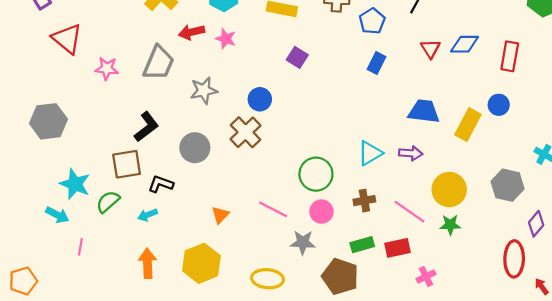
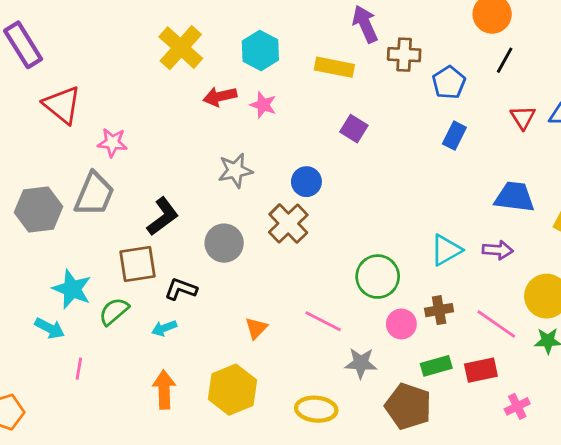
gray trapezoid: (159, 63) -> (94, 194), moved
pink circle: (321, 212) -> (401, 324), moved

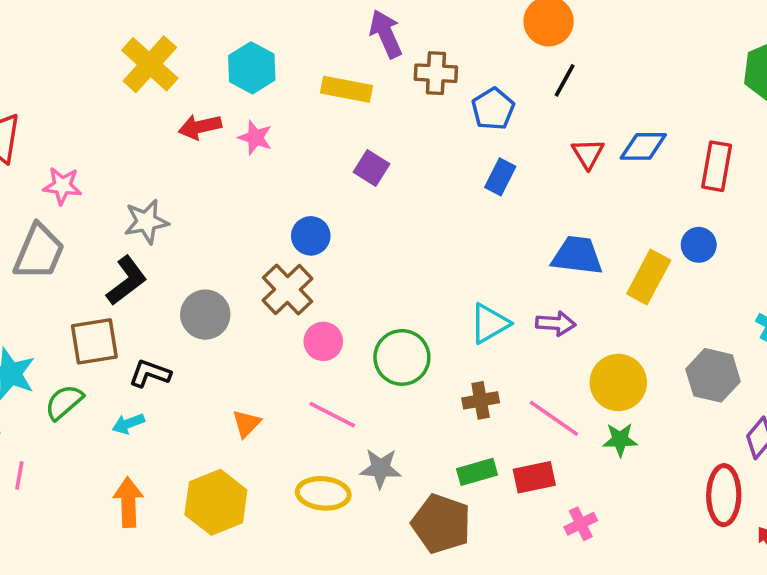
gray star: (235, 170) -> (146, 222), moved
pink circle: (401, 324) -> (323, 341), moved
yellow ellipse: (316, 409) -> (323, 493), moved

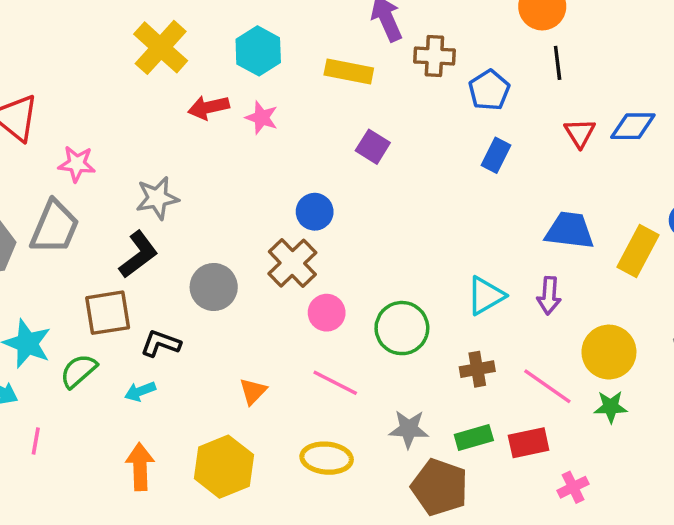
black line: (565, 80) -> (558, 63), turned -36
purple arrow: (556, 323) -> (549, 296), turned 90
gray star: (380, 468) -> (409, 429), moved

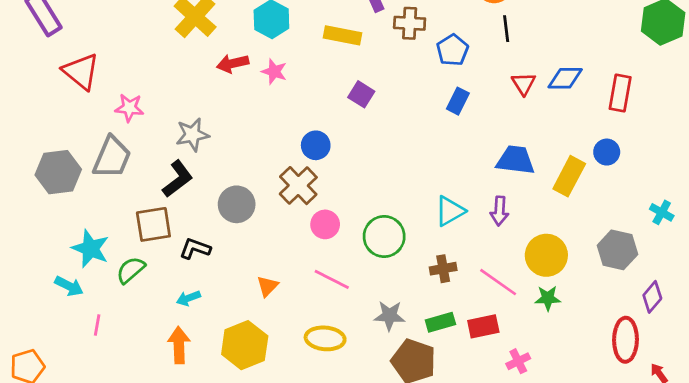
cyan arrow: (140, 391) -> (188, 298), moved

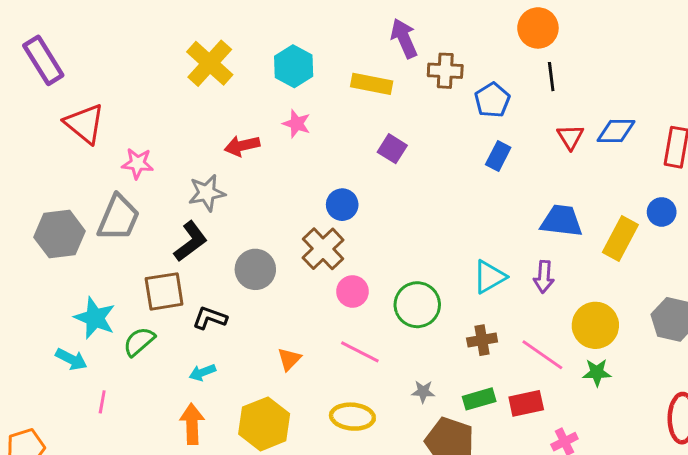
red arrow: (233, 64) -> (242, 146), moved
gray star: (389, 316) -> (423, 392), size x0.7

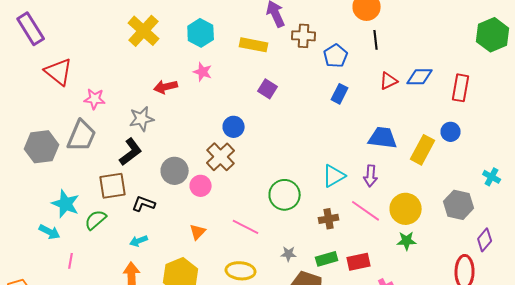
red triangle: (570, 137) -> (389, 81), turned 36
pink circle: (352, 291) -> (201, 186), moved
pink line: (542, 355) -> (366, 211), moved

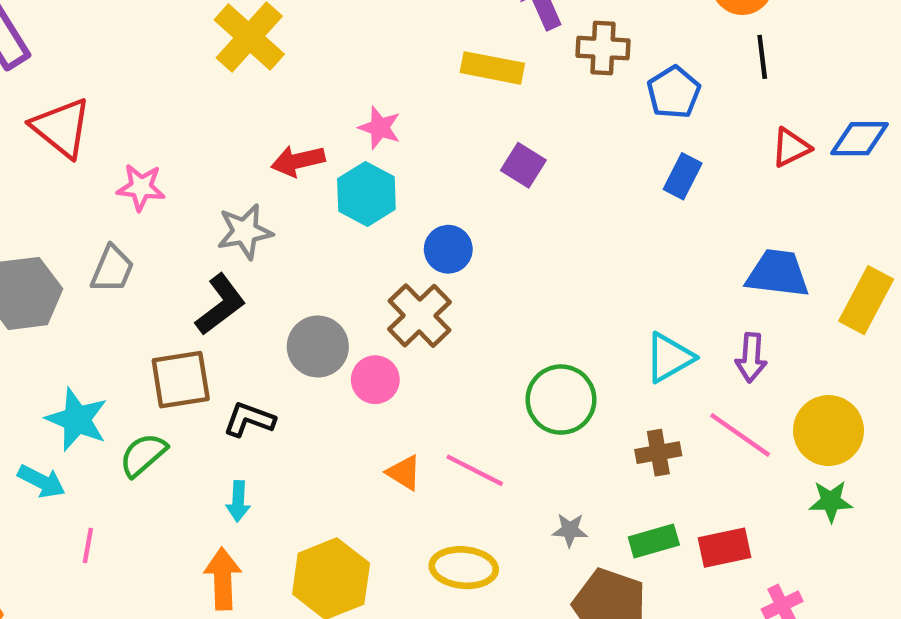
cyan hexagon: (201, 33) -> (366, 194), moved
gray trapezoid: (82, 136) -> (112, 269), size x0.7
orange triangle: (198, 232) -> (404, 473), moved, turned -42
cyan arrow: (139, 241) -> (238, 501), turned -66

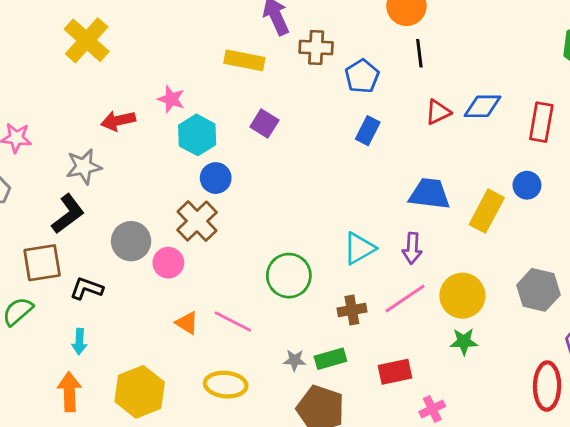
cyan hexagon: (366, 194) -> (197, 135), moved
pink line: (740, 435) -> (405, 299), turned -69
green rectangle: (654, 541) -> (330, 359), moved

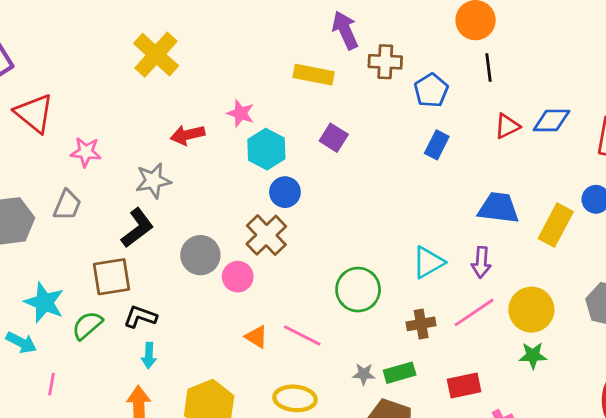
black L-shape: (87, 288) -> (140, 317), moved

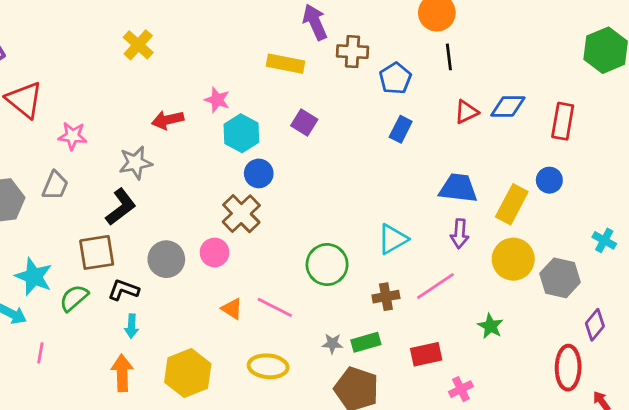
yellow cross: (156, 55) -> (138, 45), size x0.7
gray circle: (200, 255) -> (166, 259), moved
purple arrow: (481, 262) -> (460, 234), moved
yellow circle: (531, 310) -> (513, 259), moved
green star: (533, 355) -> (490, 326), turned 30

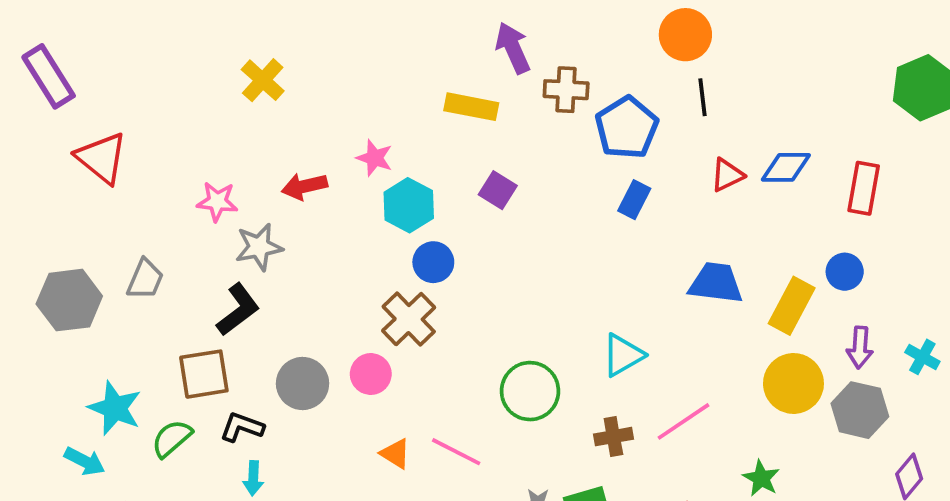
blue pentagon: (395, 78) -> (627, 128), size x1.4
pink star: (73, 136) -> (217, 202), moved
purple arrow: (460, 234) -> (860, 347), moved

